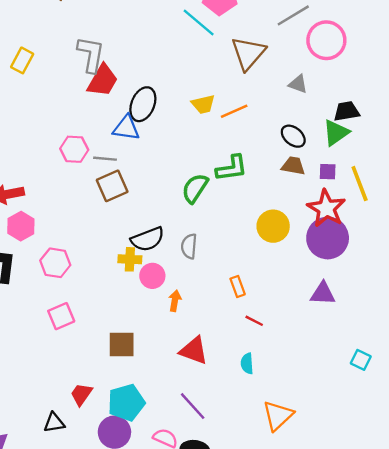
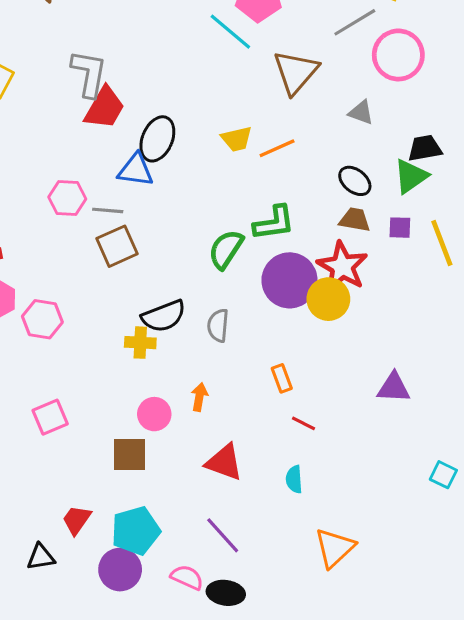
red star: (326, 208) -> (342, 266), moved
purple circle: (328, 238) -> (290, 280), moved
pink hexagon: (55, 263) -> (42, 319), moved
pink circle: (152, 276) -> (154, 414), moved

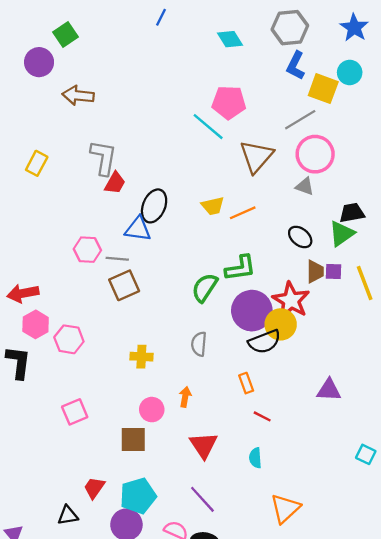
pink circle: (398, 55) -> (315, 154), moved
red trapezoid: (105, 108) -> (115, 183), size x0.7
brown trapezoid: (355, 220) -> (315, 271), moved, turned 80
black semicircle: (164, 316) -> (265, 342), moved
red triangle: (224, 462) -> (204, 445), turned 36

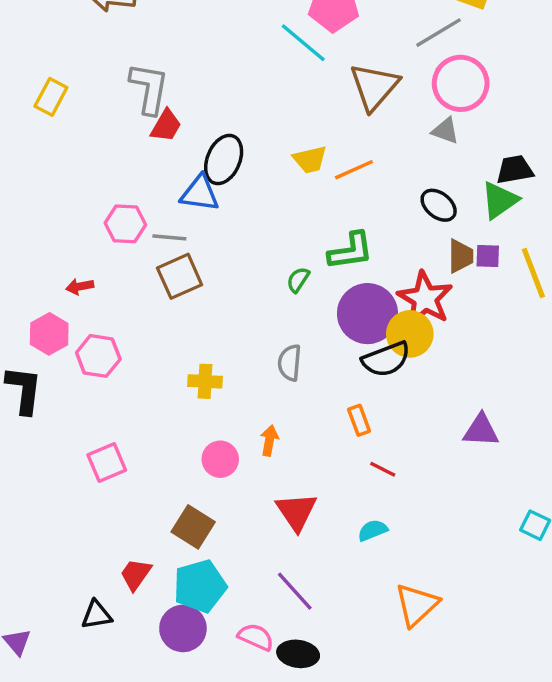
green semicircle: (205, 288) -> (298, 280), size x0.6
red arrow: (23, 293) -> (80, 287), moved, size x0.6
brown square: (133, 439) -> (193, 527), moved, turned 32
cyan semicircle: (255, 458) -> (373, 530), turned 72

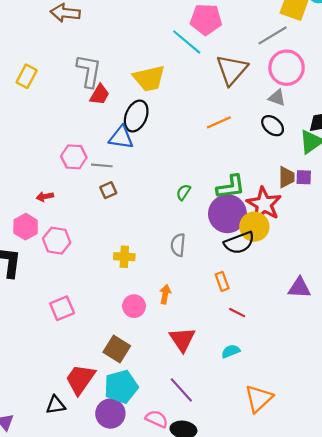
yellow trapezoid: (310, 160) -> (149, 78), moved, size x1.5
black ellipse: (439, 205) -> (273, 126), moved
green L-shape: (351, 251) -> (231, 187), moved
brown square: (180, 276) -> (108, 190), size x0.6
red trapezoid: (136, 574) -> (80, 379), size x1.5

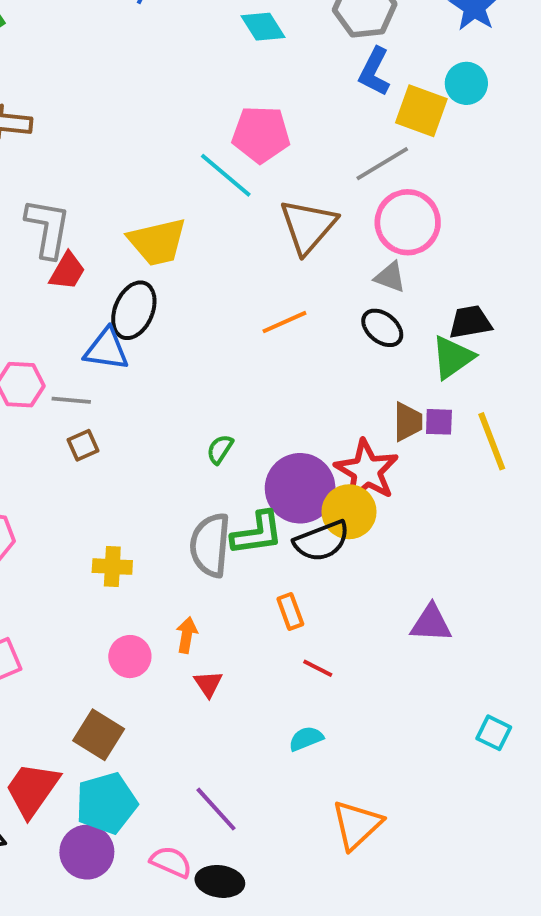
green L-shape: (231, 187) -> (257, 533), moved
gray semicircle: (178, 245) -> (210, 545), size x1.5
red triangle: (182, 339) -> (208, 684), moved, size x0.6

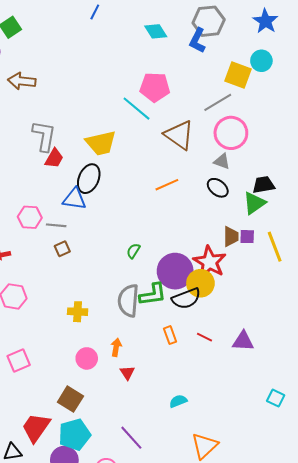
blue L-shape: (374, 72) -> (197, 40), moved
brown triangle: (308, 226) -> (179, 135), turned -36
red line: (318, 668) -> (205, 337), moved

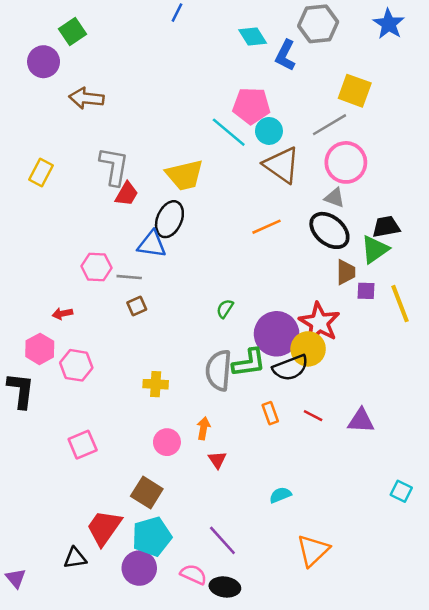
blue L-shape: (197, 40) -> (285, 55), moved
cyan circle: (261, 61) -> (269, 131), moved
black ellipse: (218, 188) -> (329, 230), size x1.5
brown trapezoid: (231, 237) -> (346, 272), moved

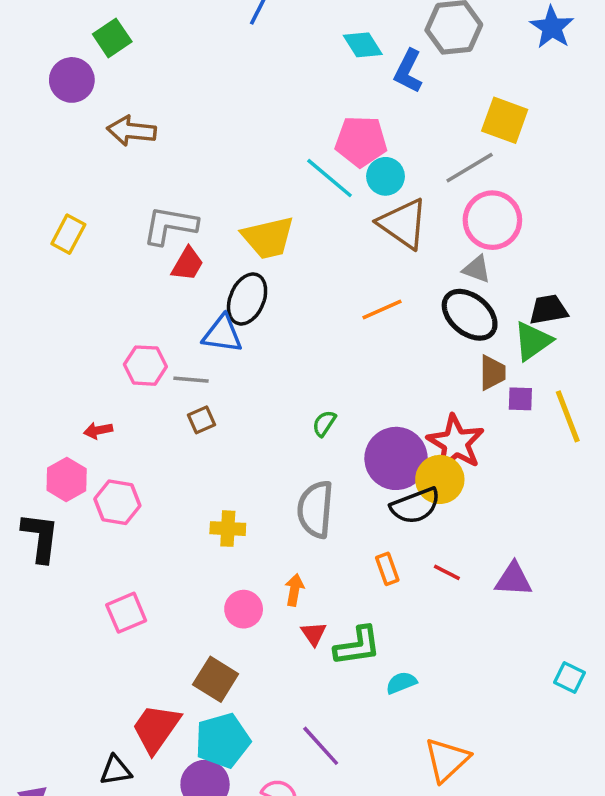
gray L-shape: (114, 166) -> (170, 225), turned -90
green L-shape: (249, 363) -> (357, 646), moved

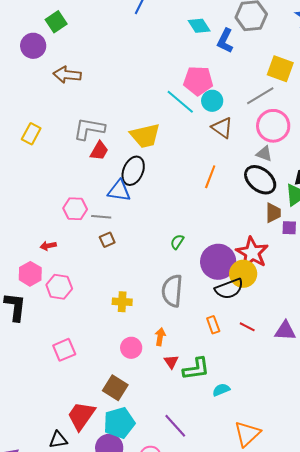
brown triangle: (403, 224) -> (222, 128), size x0.7
orange line: (382, 310) -> (210, 177), turned -45

